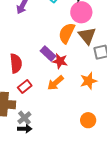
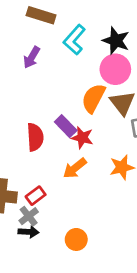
red semicircle: (16, 63) -> (35, 137), moved
red rectangle: (25, 86) -> (36, 196), moved
orange circle: (88, 120) -> (76, 239), moved

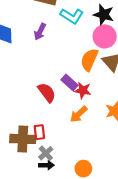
cyan L-shape: (74, 40) -> (72, 16), turned -95
red semicircle: (35, 137) -> (47, 92), turned -30
red rectangle: (36, 196) -> (39, 132), moved, turned -56

